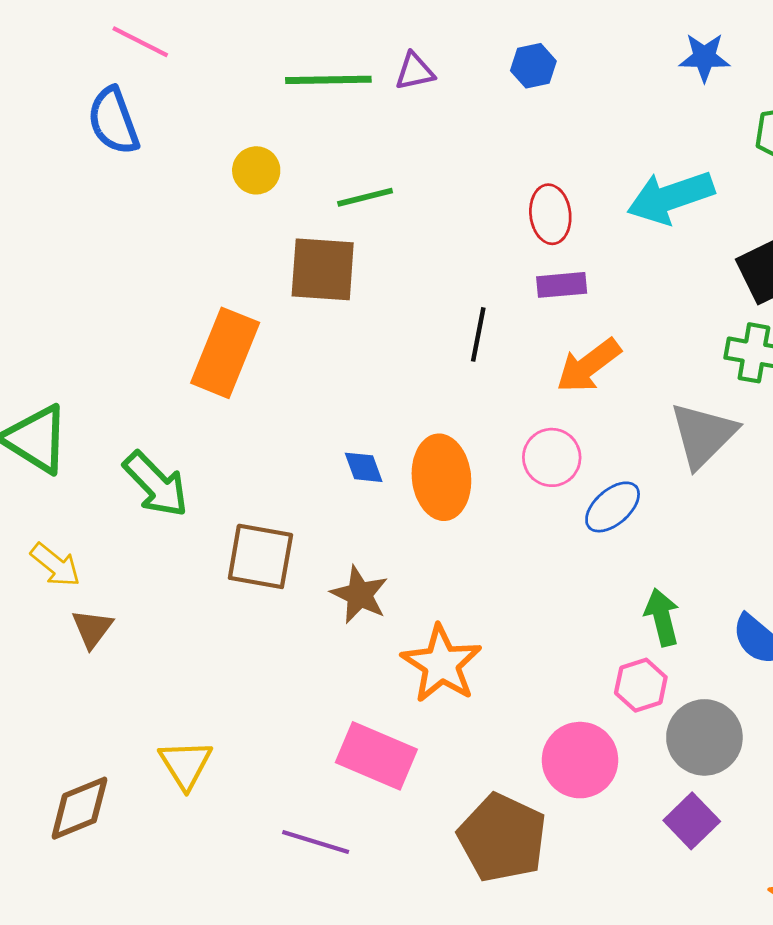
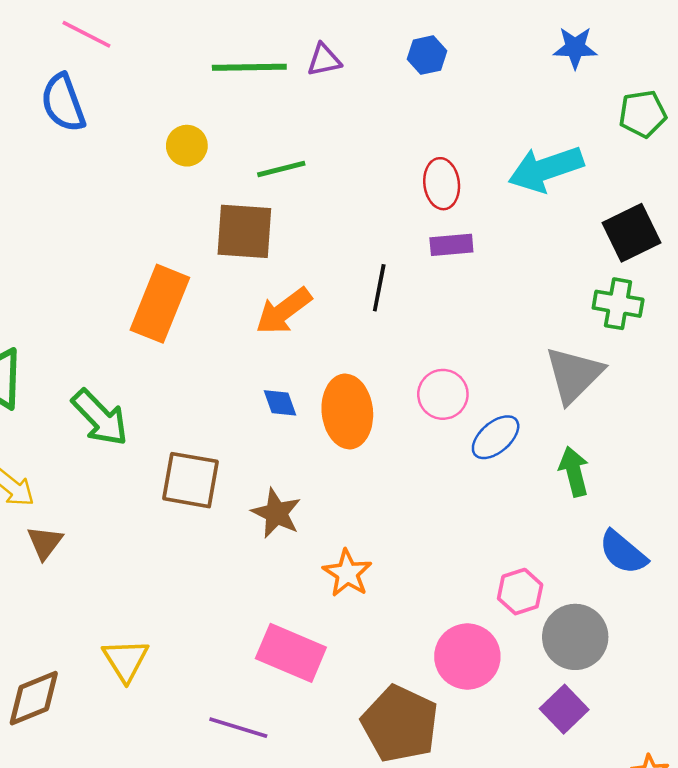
orange arrow: (589, 366) -> (284, 311), moved
green arrow: (662, 617) -> (574, 472), moved
orange star: (441, 664) -> (347, 573), size x0.7

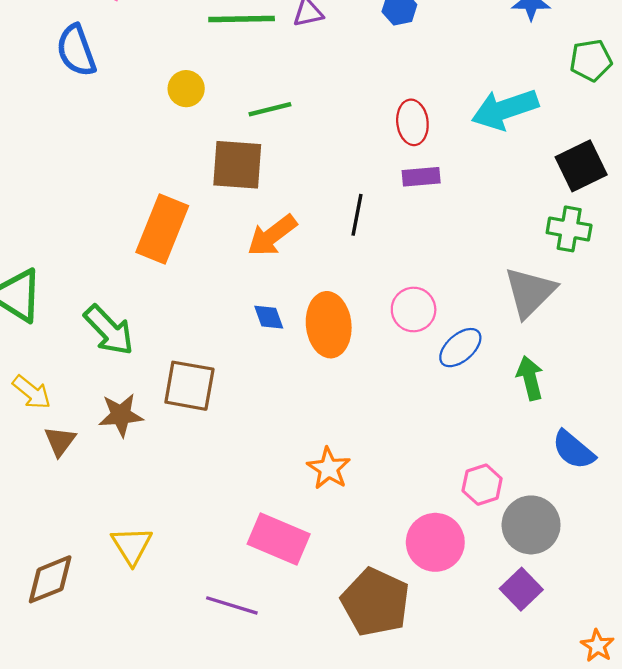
brown star: (276, 513) -> (121, 415), moved, turned -30

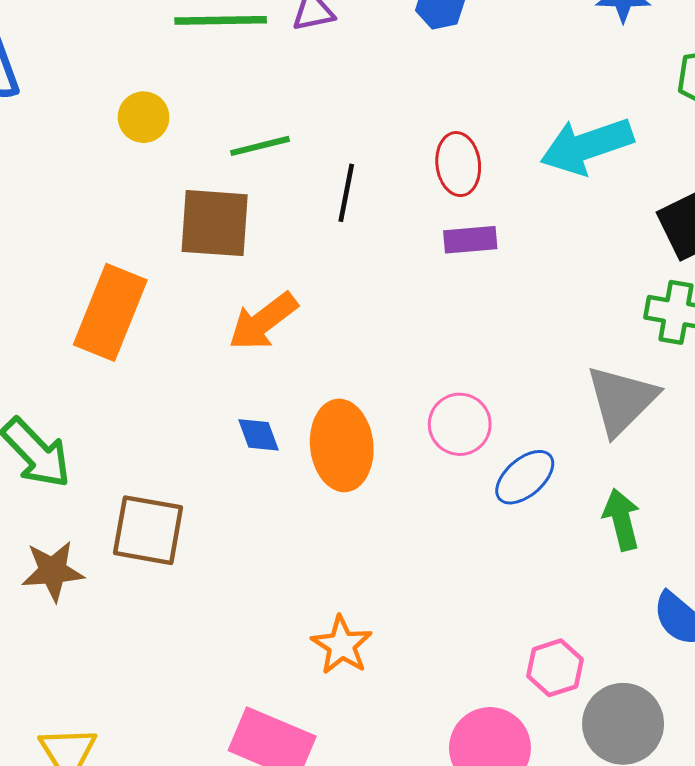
black line: (357, 215) -> (346, 193), moved

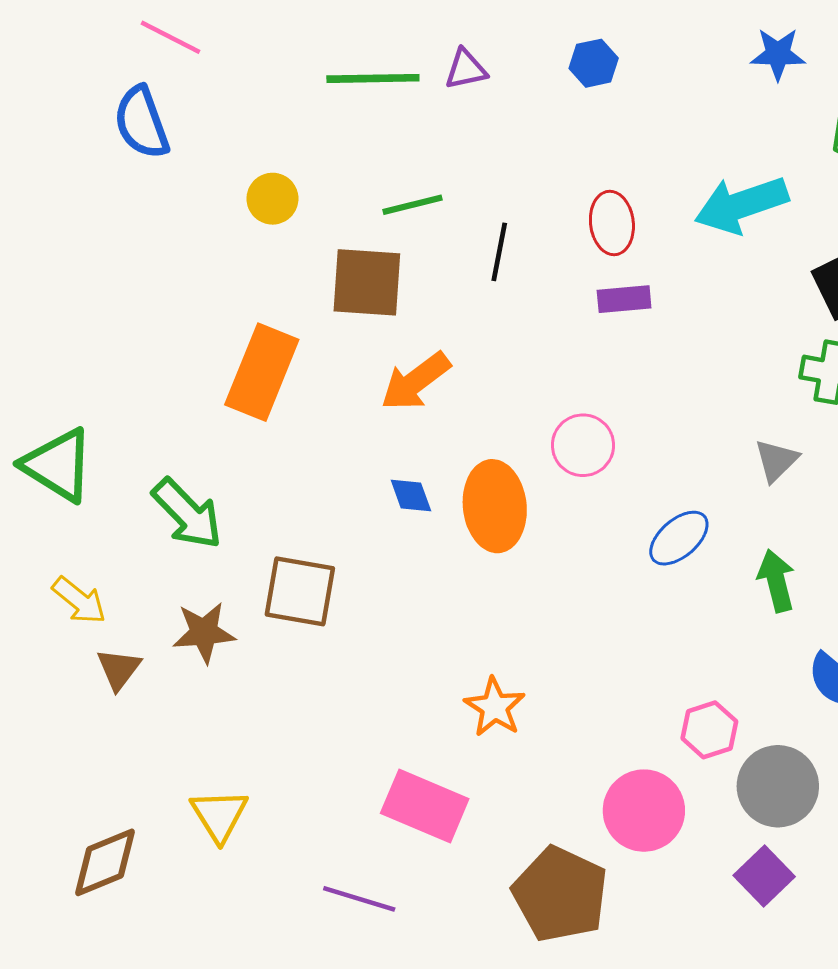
yellow circle: (144, 117) -> (272, 199), moved
gray triangle: (622, 400) -> (776, 460), size x0.6
pink circle: (460, 424) -> (583, 445), moved

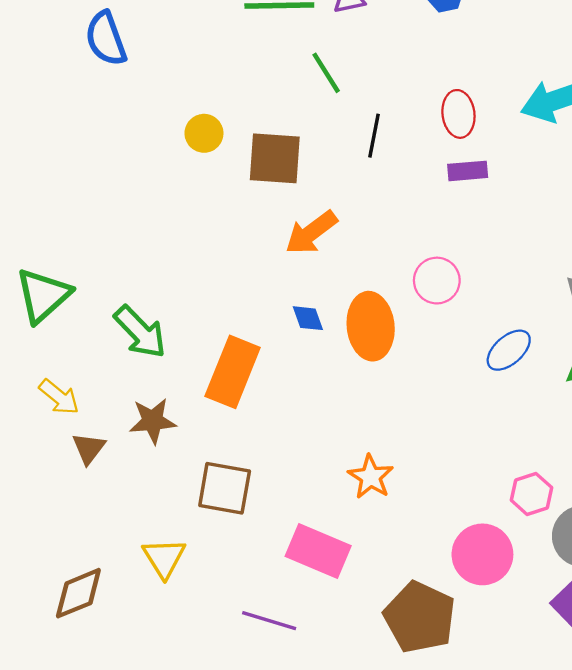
yellow circle: (272, 199) -> (204, 133), moved
green line: (413, 205) -> (326, 73), moved, turned 72
orange rectangle: (262, 372) -> (233, 372), moved
green triangle: (58, 465) -> (43, 295), turned 46
brown square: (300, 591) -> (225, 488), moved

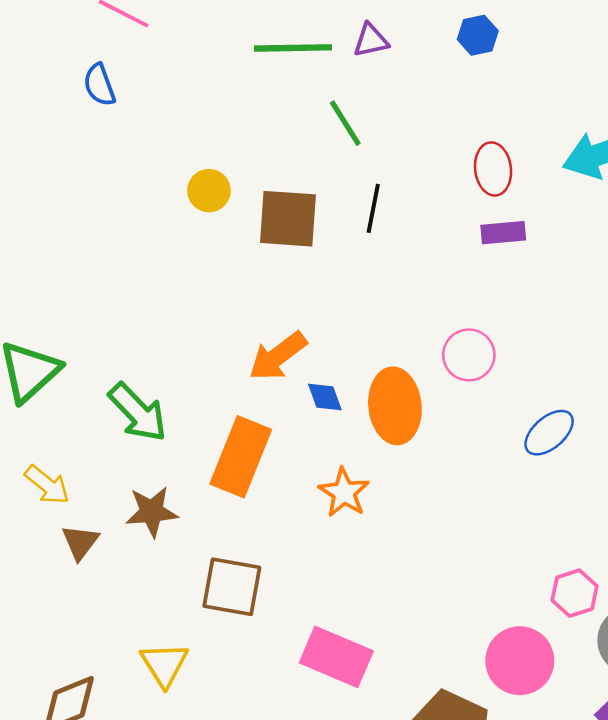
blue semicircle: (106, 39) -> (99, 85), size x0.7
black line: (374, 136) -> (373, 208), moved
orange arrow: (311, 233) -> (278, 356), moved
orange star: (371, 477) -> (344, 493), moved

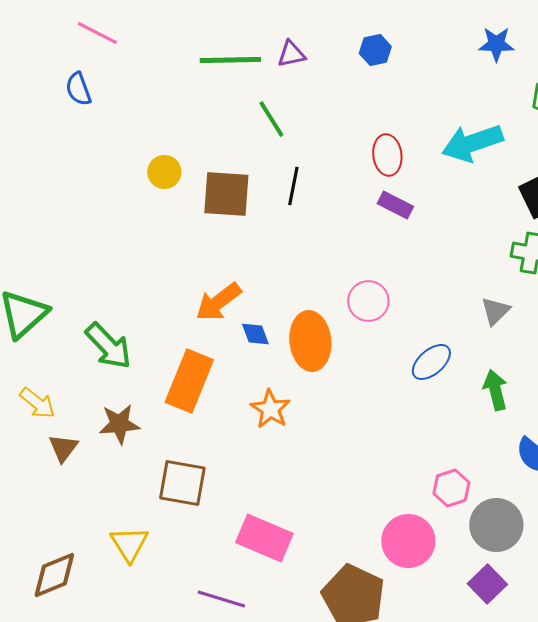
purple rectangle: (503, 233) -> (395, 205), turned 32

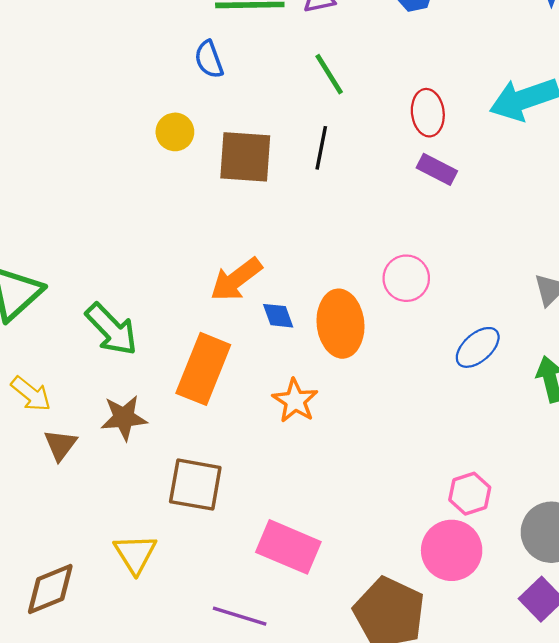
blue semicircle: (78, 89) -> (209, 59), moved
green line: (271, 119) -> (329, 74), moved
pink hexagon: (451, 488) -> (470, 494), moved

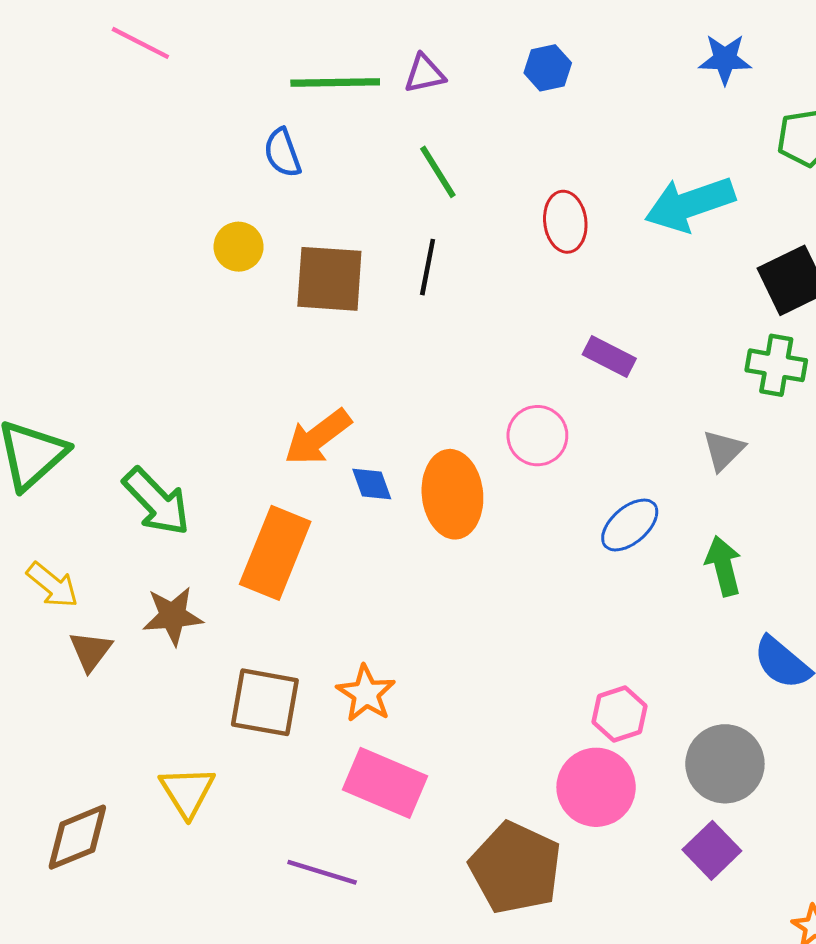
purple rectangle: (437, 169) -> (609, 356), moved
orange star: (295, 401) -> (366, 693), moved

